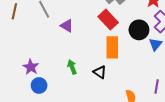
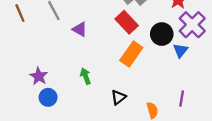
brown line: (14, 11) -> (20, 13), turned -35
orange rectangle: (112, 47) -> (131, 54), turned 35
black triangle: (100, 72) -> (118, 97), moved, turned 48

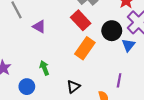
blue circle: (48, 97) -> (27, 87), moved
purple line: (182, 98) -> (119, 80), moved

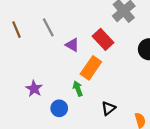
red rectangle: (81, 20) -> (103, 39), moved
orange rectangle: (85, 48) -> (91, 68), moved

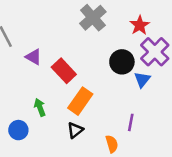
red rectangle: (103, 39) -> (64, 71), moved
orange rectangle: (91, 68) -> (80, 101), moved

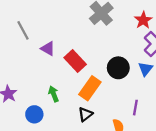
black circle: (122, 62) -> (118, 68), moved

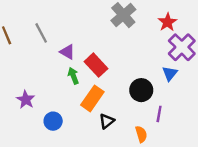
black circle: (118, 68) -> (141, 90), moved
orange rectangle: (90, 88) -> (92, 98), moved
green arrow: (54, 94) -> (73, 76), moved

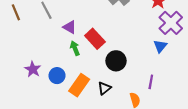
black circle: (141, 90) -> (116, 61), moved
orange rectangle: (92, 98) -> (79, 85), moved
blue circle: (53, 121) -> (57, 76), moved

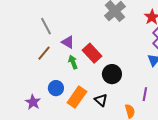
brown line: (16, 12) -> (44, 53), moved, turned 63
purple star: (33, 69) -> (33, 102), moved
black triangle: (104, 88) -> (101, 100), turned -40

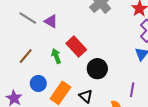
gray line: (46, 26) -> (28, 18), turned -30
purple triangle: (68, 42) -> (51, 21), moved
brown line: (44, 53) -> (26, 56), moved

